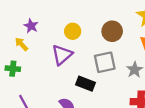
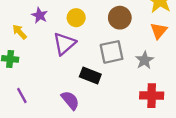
purple star: (31, 26) -> (40, 15), moved

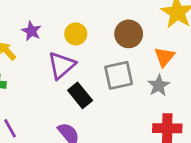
orange triangle: (159, 31) -> (164, 57), moved
black rectangle: (90, 75) -> (80, 95), moved, turned 30

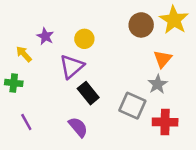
brown circle: (129, 34) -> (141, 25), moved
gray square: (119, 75) -> (132, 106), moved, turned 36

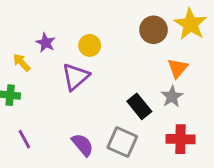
black rectangle: (88, 93) -> (139, 106), moved
gray square: (132, 106) -> (122, 142), moved

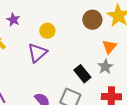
purple star: (46, 43) -> (13, 20), moved

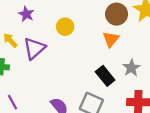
orange triangle: (109, 47) -> (111, 39), moved
purple triangle: (37, 53) -> (34, 48), moved

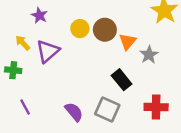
brown circle: (117, 14) -> (105, 30), moved
gray star: (131, 68) -> (149, 55), moved

